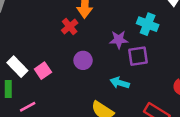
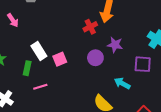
purple star: (119, 40) -> (115, 45), moved

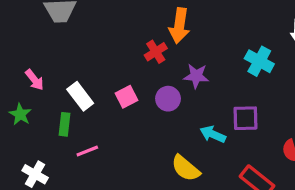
pink arrow: (13, 20) -> (35, 80), moved
pink square: (60, 59) -> (127, 97), moved
purple square: (143, 64) -> (245, 118), moved

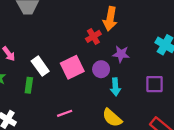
pink square: (127, 97) -> (72, 67), size x1.5
cyan arrow: (213, 134) -> (115, 87), moved, turned -119
pink line: (87, 151) -> (65, 113), moved

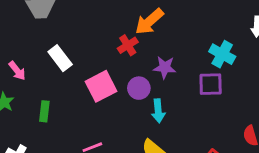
orange arrow: (110, 19) -> (149, 21), turned 40
white rectangle: (40, 66) -> (60, 58), moved
purple square: (154, 84) -> (211, 84), moved

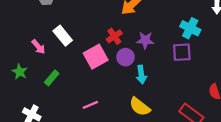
red cross: (128, 45) -> (114, 36), moved
pink arrow: (17, 71) -> (38, 47), moved
green rectangle: (44, 111) -> (52, 78), turned 35

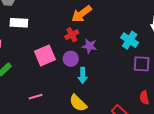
white rectangle: (63, 36) -> (19, 23), moved, turned -54
red cross: (114, 36) -> (72, 35), moved
purple square: (182, 52) -> (142, 64), moved

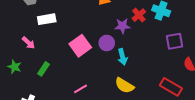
red cross: (72, 35) -> (139, 15), moved
purple square: (142, 64) -> (174, 41), moved

